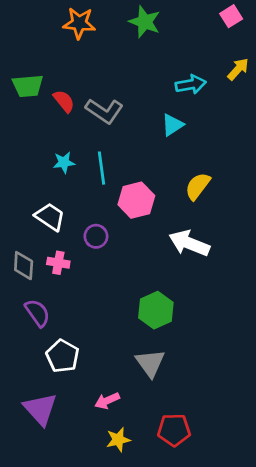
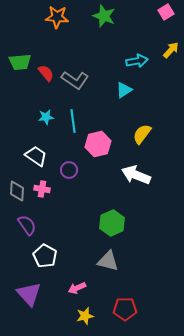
gray triangle: (150, 363) -> (108, 261), turned -40

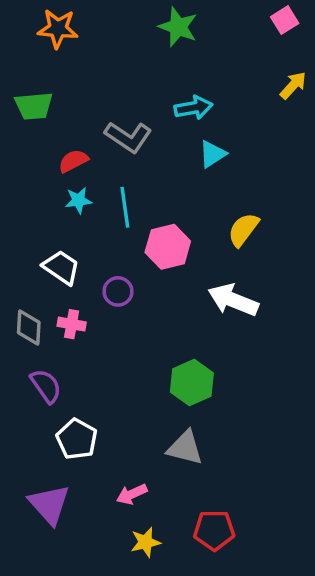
orange star: (57, 17) -> (58, 29), moved
cyan arrow: (137, 61) -> (194, 108), moved
red semicircle: (46, 73) -> (73, 161), moved, turned -78

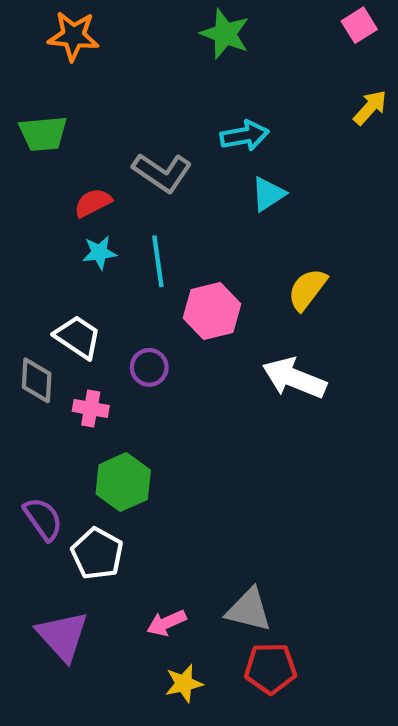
gray diamond: (29, 328) -> (37, 380), moved
green hexagon: (192, 382) -> (123, 482), moved
purple semicircle: (46, 386) -> (43, 519), moved
gray triangle: (185, 448) -> (249, 610), moved

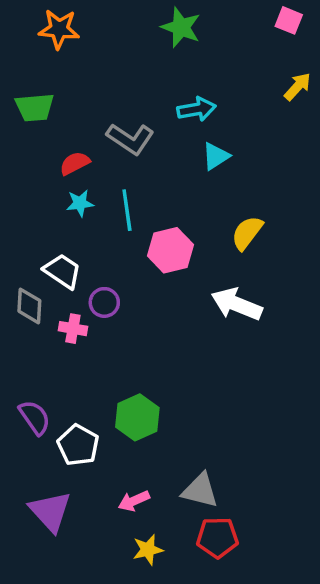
pink square: (359, 25) -> (289, 20), turned -36
purple circle: (149, 367) -> (104, 302), moved
green hexagon: (123, 482) -> (137, 417), moved

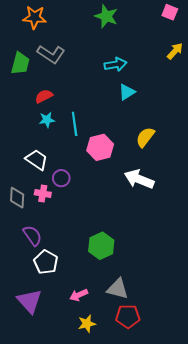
green trapezoid: (35, 107) -> (20, 63), turned -70
gray L-shape: (130, 139) -> (51, 54), moved
gray diamond: (29, 306) -> (17, 198), moved
purple semicircle: (35, 417) -> (33, 236), moved
green hexagon: (137, 417) -> (101, 246), moved

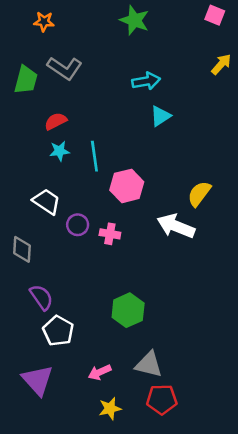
orange star: (35, 17) -> (44, 22), size x0.7
yellow semicircle: (145, 137) -> (199, 194), moved
pink cross: (43, 194) -> (110, 234), moved

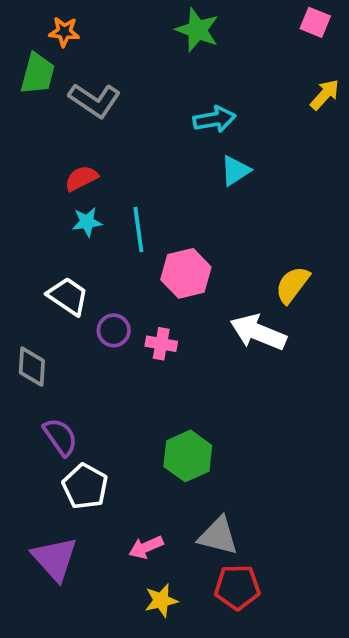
green trapezoid: (26, 80) -> (38, 74), moved

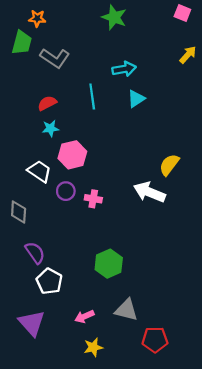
cyan line: (138, 230) -> (92, 97), moved
pink hexagon: (186, 273) -> (72, 155), moved
red pentagon: (237, 587) -> (155, 340), moved

